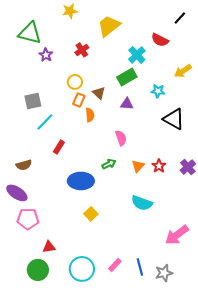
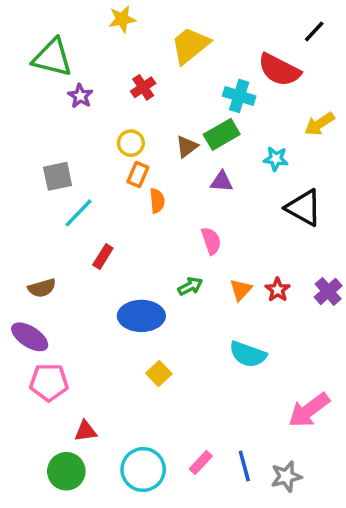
red semicircle: (160, 40) -> (279, 70), size x1.4
cyan cross: (137, 55) -> (239, 96), turned -30
brown triangle: (99, 93) -> (187, 147), moved, turned 40

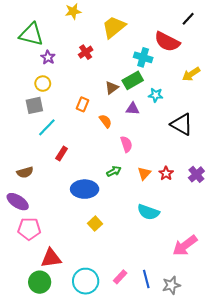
yellow circle: (131, 143) -> (43, 84), moved
cyan star: (276, 159) -> (156, 95), moved
orange semicircle: (157, 201) -> (105, 121), moved, turned -32
red triangle: (86, 431) -> (51, 258), size x1.5

